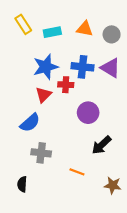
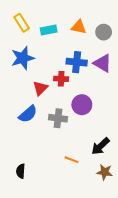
blue star: (46, 67) -> (23, 58), moved
black arrow: (102, 145) -> (100, 146), moved
gray cross: (41, 153) -> (58, 118), moved

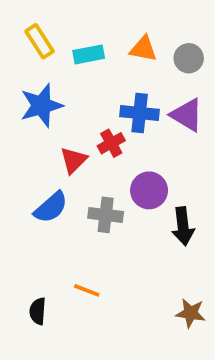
red cross: (61, 79) -> (111, 143), turned -32
black arrow: (100, 146) -> (183, 226), moved, turned -54
orange line: (71, 160) -> (87, 290), moved

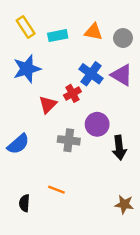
blue cross: (140, 113) -> (91, 74), turned 30
blue semicircle: (51, 207) -> (18, 144), moved

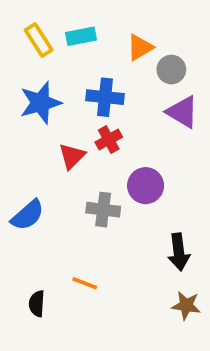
orange triangle: (93, 32) -> (140, 47), turned -42
cyan rectangle: (58, 36) -> (81, 36), moved
gray circle: (123, 38) -> (171, 70), moved
blue cross: (91, 74) -> (105, 97), moved, turned -30
black arrow: (119, 148) -> (179, 252), moved

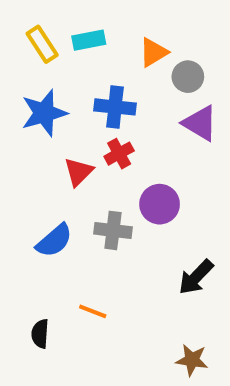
blue semicircle: (28, 215) -> (54, 241), moved
black arrow: (179, 252) -> (196, 277), turned 51
brown star: (186, 305) -> (192, 360), moved

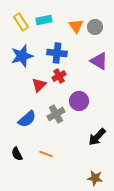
orange triangle: (153, 52) -> (76, 26), turned -35
gray circle: (188, 77) -> (95, 27), moved
gray cross: (113, 230) -> (56, 114), turned -36
black semicircle: (40, 334) -> (17, 154), moved, turned -32

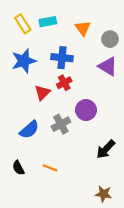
gray circle: (95, 27) -> (110, 39), moved

